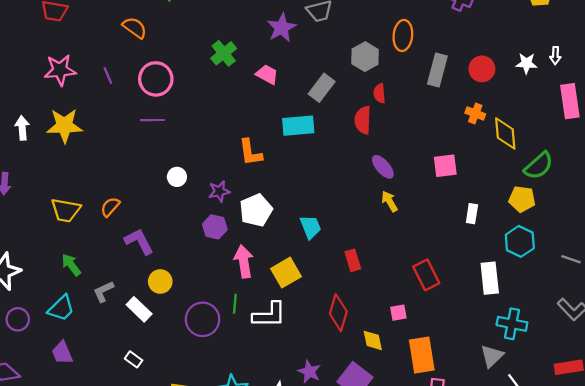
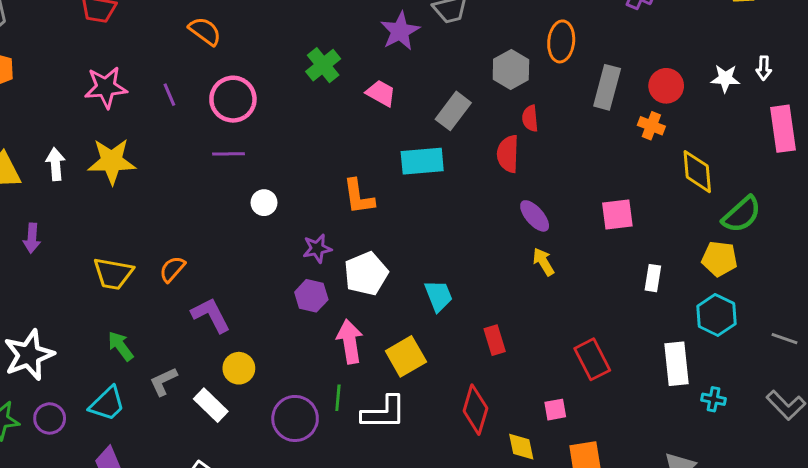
orange cross: (475, 113) -> (651, 126), moved
white circle: (177, 177) -> (264, 203), moved
cyan cross: (512, 324) -> (713, 399), moved, size x0.6

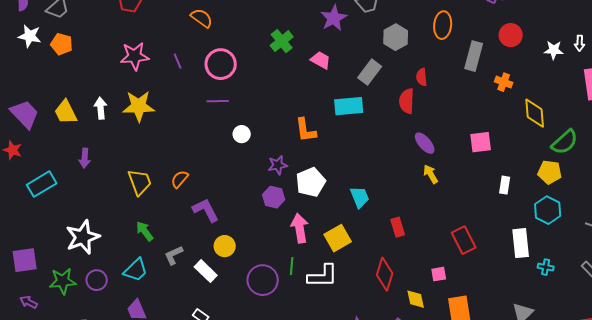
gray hexagon: (511, 70) -> (396, 37), moved
red circle: (666, 86) -> (511, 35), moved
yellow trapezoid: (113, 274) -> (140, 182), turned -120

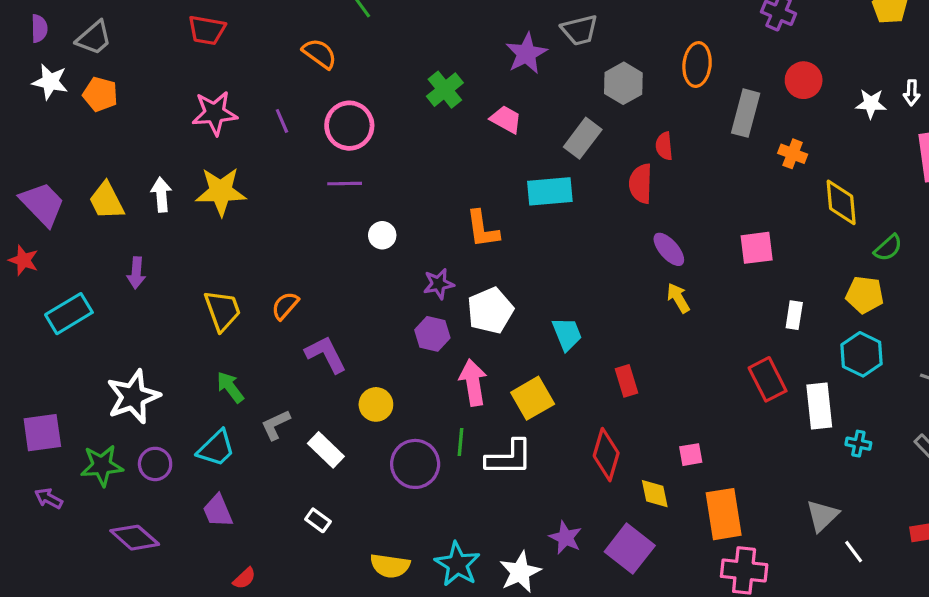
green semicircle: (565, 142) -> (888, 248), size x0.7
red rectangle: (464, 240) -> (768, 379), moved
yellow circle: (225, 246) -> (376, 404), moved

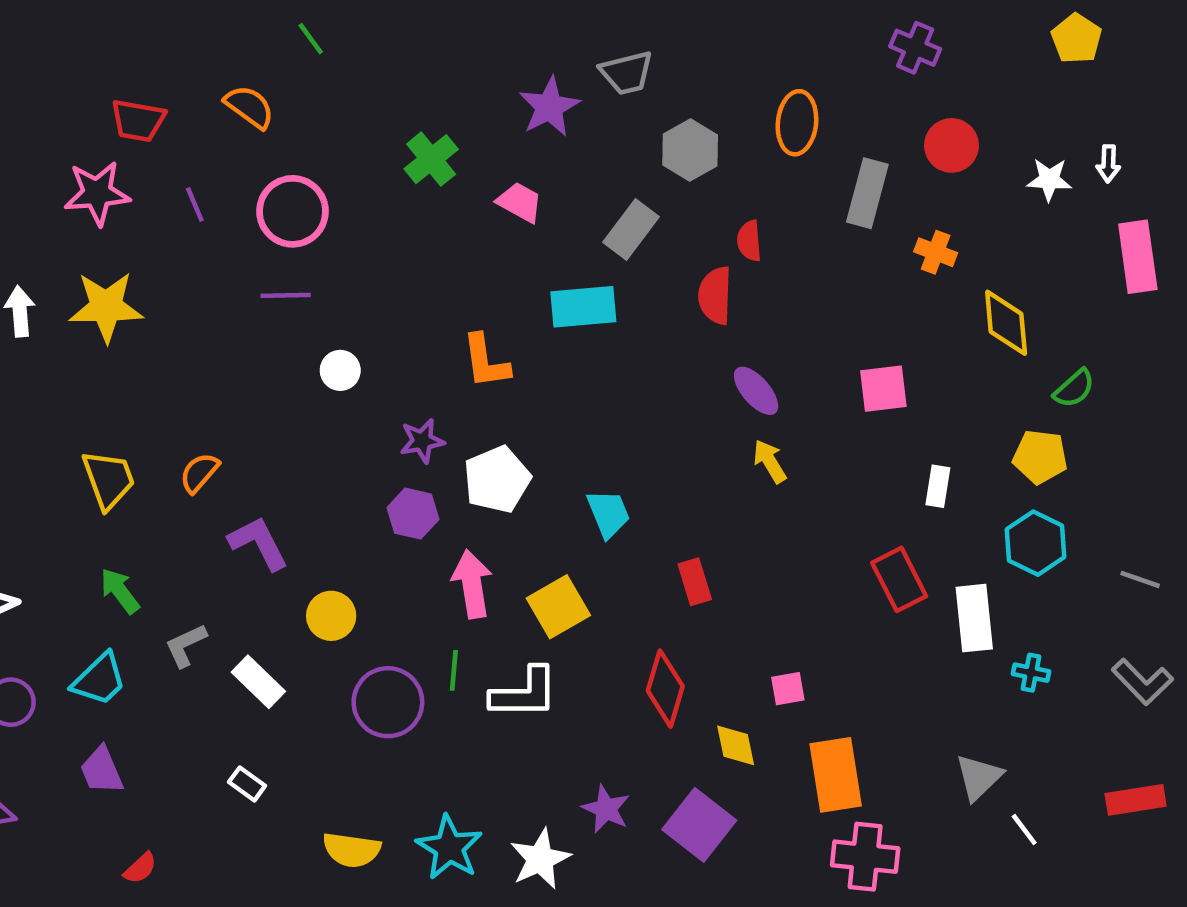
red trapezoid: (207, 30) -> (138, 120), moved

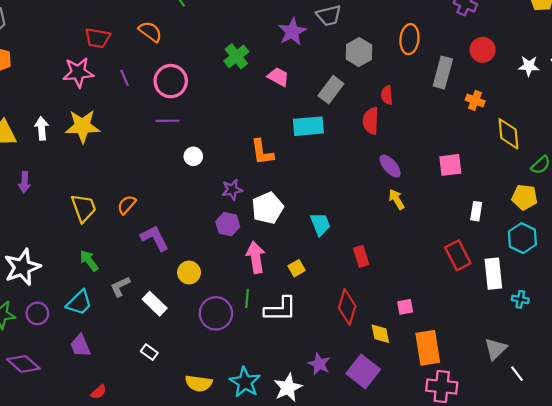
yellow square: (558, 607) -> (297, 268), size x0.6

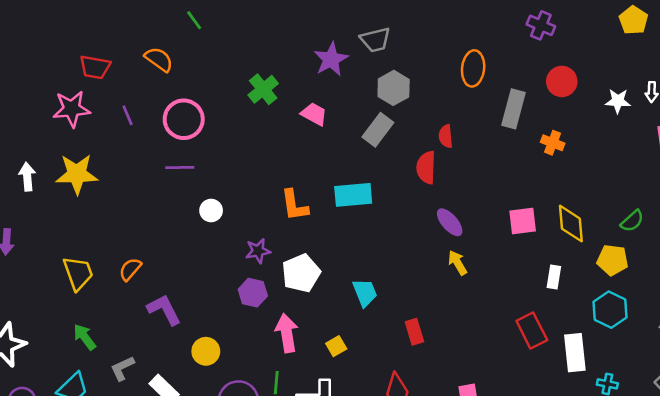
gray hexagon: (359, 52) -> (394, 88), moved
cyan rectangle: (308, 126) -> (353, 195), moved
yellow diamond: (508, 134) -> (571, 224), moved

